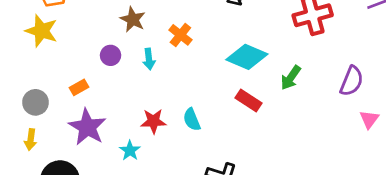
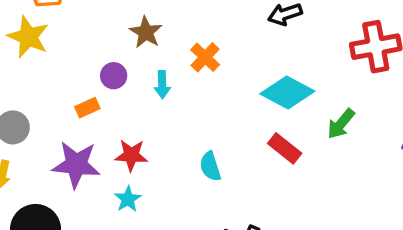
orange rectangle: (79, 87) -> (87, 108), moved
red star: (153, 121) -> (131, 155), moved
purple star: (87, 127) -> (76, 165), turned -30

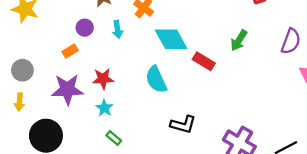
cyan diamond: (287, 92) -> (171, 39), moved, turned 40
cyan semicircle: (210, 166) -> (156, 79), size x1.4

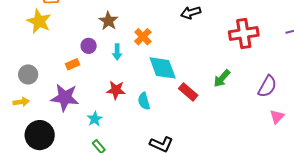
red star: (103, 79) -> (116, 90), moved
cyan semicircle: (156, 79) -> (144, 101), size x0.7
yellow arrow: (19, 102) -> (21, 102), turned -112

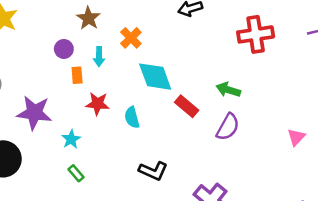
orange rectangle: (72, 64) -> (77, 75), moved, turned -72
green arrow: (222, 78) -> (228, 90), turned 66
purple semicircle: (267, 86) -> (228, 127), moved

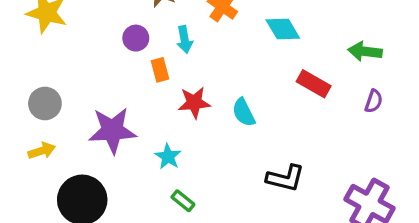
cyan diamond: (155, 77) -> (283, 29), moved, size x0.7
purple semicircle: (228, 127) -> (374, 101), size x0.6

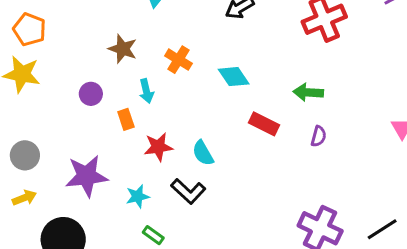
purple circle: (136, 38) -> (91, 94), moved
cyan star: (168, 157) -> (138, 196), turned 30
black L-shape: (285, 178) -> (188, 191), moved, turned 32

